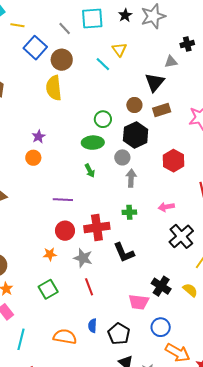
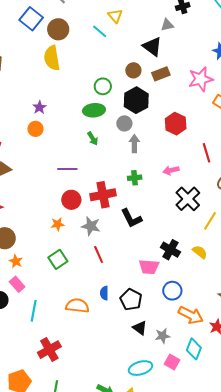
black triangle: (155, 82) -> (152, 46), turned -30

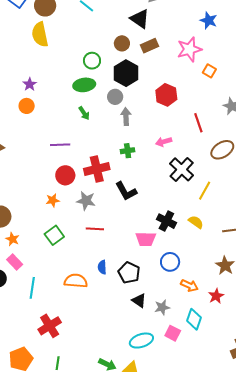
red line: (99, 254) -> (95, 229), turned -60
orange arrow: (191, 315) -> (189, 285), size x0.7

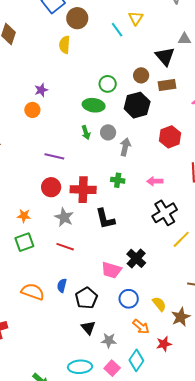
yellow semicircle: (40, 34) -> (65, 45), size x0.7
gray circle: (115, 97) -> (108, 132), moved
orange star: (53, 200) -> (24, 216), moved
yellow semicircle: (196, 222) -> (159, 304), moved

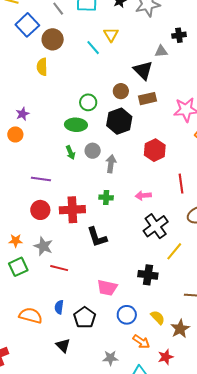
gray star: (64, 217) -> (43, 246), moved
black cross: (136, 258) -> (148, 275), moved, turned -30
black triangle: (88, 328) -> (63, 345), moved

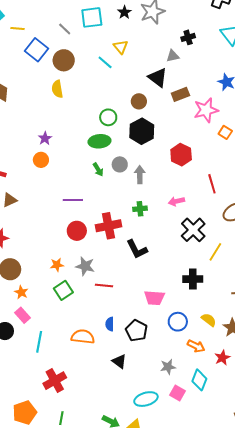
brown rectangle: (147, 99) -> (180, 94), moved

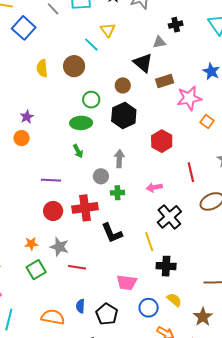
brown circle: (64, 60) -> (74, 66), moved
gray circle: (120, 164) -> (101, 176), moved
yellow line: (215, 252) -> (149, 242), moved, turned -54
yellow semicircle: (209, 320) -> (174, 300), moved

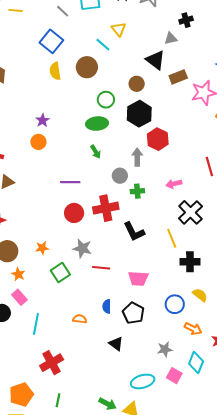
blue square: (24, 28) -> (51, 41), moved
red hexagon: (162, 141) -> (158, 139), moved
orange star: (31, 244) -> (42, 248), moved
pink trapezoid: (127, 282) -> (138, 278), moved
orange semicircle: (53, 317) -> (80, 319), size x0.6

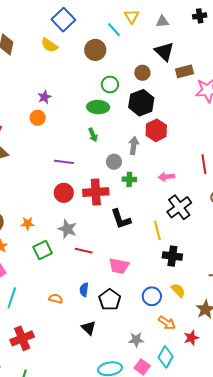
gray triangle: (171, 39) -> (162, 21), moved
yellow semicircle: (55, 71) -> (49, 45), moved, turned -54

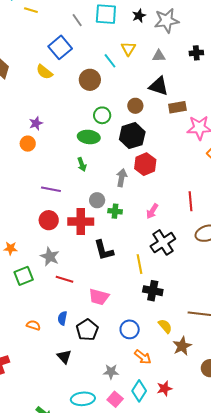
black triangle: (164, 52) -> (159, 86), turned -30
gray circle: (114, 162) -> (97, 200), moved
pink arrow: (166, 177) -> (152, 211), turned -56
yellow semicircle: (178, 290) -> (165, 326), moved
red star: (191, 338) -> (164, 388), moved

